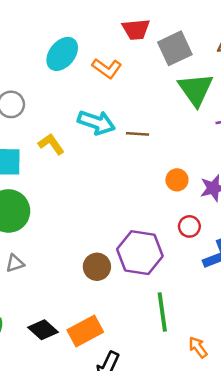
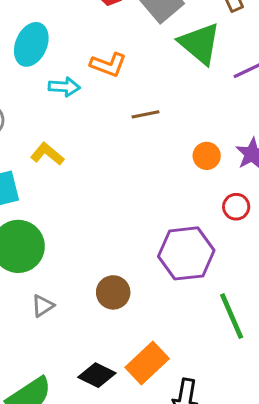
orange L-shape: (107, 68) -> (108, 65), moved
cyan arrow: (96, 122) -> (64, 87), moved, size x0.7
brown circle: (97, 267) -> (113, 292), moved

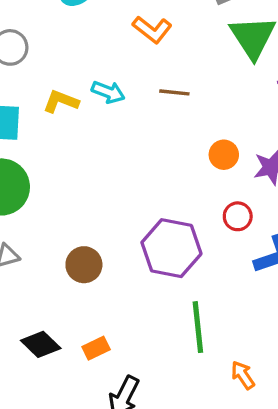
cyan arrow: (64, 87) -> (108, 92), moved
yellow L-shape: (47, 154) -> (61, 101), turned -36
orange rectangle: (147, 363) -> (96, 348), size x0.6

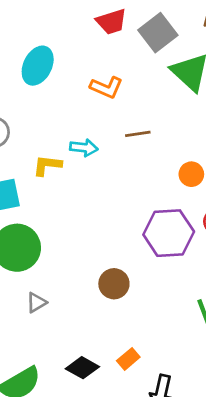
purple hexagon: (171, 248) -> (169, 233), moved
brown circle: (84, 265) -> (114, 284), moved

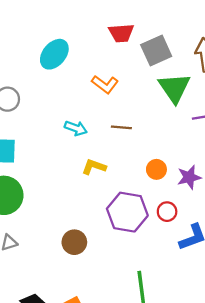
yellow L-shape: (47, 165) -> (94, 167), moved

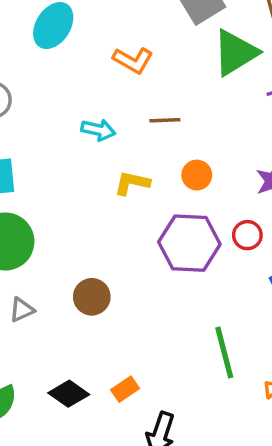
green triangle: (174, 88) -> (235, 53), turned 40
orange circle: (156, 169) -> (197, 175), moved
brown circle: (74, 242) -> (92, 297), moved

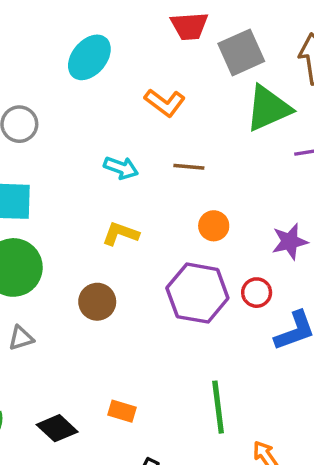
yellow L-shape: (132, 183) -> (121, 234), moved
brown circle: (92, 297) -> (97, 302), moved
orange rectangle: (125, 389) -> (122, 411), moved, turned 44

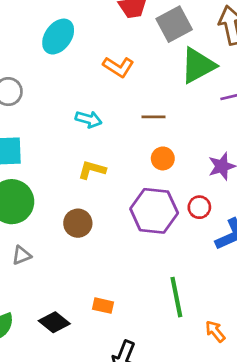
brown line: (189, 167) -> (154, 117), moved

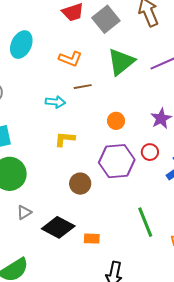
green triangle: (198, 65) -> (121, 62), moved
brown line: (154, 117) -> (83, 87), moved
brown circle: (78, 223) -> (80, 184), moved
black diamond: (54, 322) -> (58, 227), moved, size x1.4

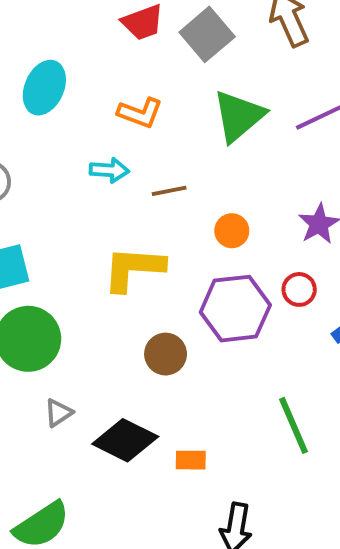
brown line: (83, 87) -> (169, 191), moved
cyan arrow: (55, 102) -> (109, 170), moved
yellow L-shape: (65, 139) -> (133, 269), size x1.6

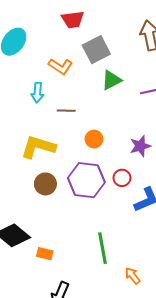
gray square: (207, 34) -> (96, 50), moved
green triangle: (239, 116) -> (111, 80), size x0.7
cyan arrow: (109, 170) -> (37, 93), turned 78
brown circle: (166, 354) -> (45, 184), moved

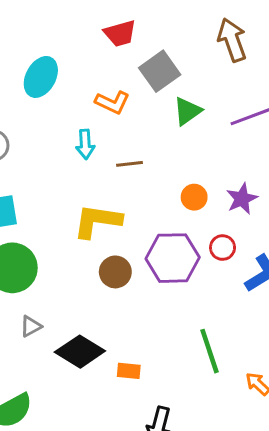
orange circle: (94, 139) -> (194, 197), moved

